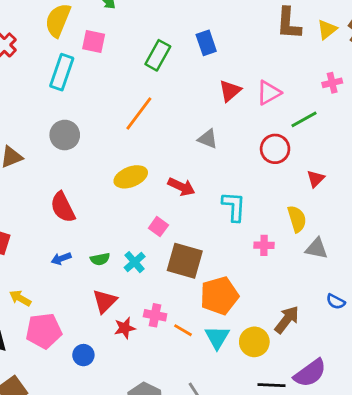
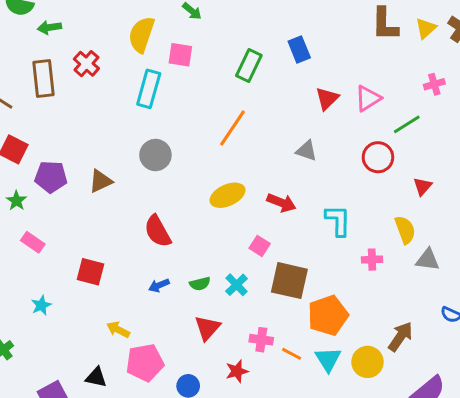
red star: (125, 328) -> (237, 371), moved

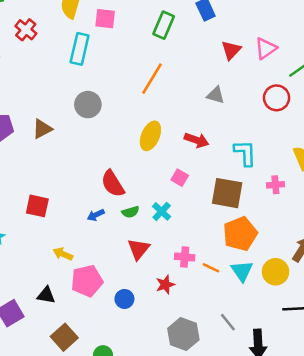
yellow ellipse: (227, 195) -> (150, 136), turned -40
red semicircle: (158, 231) -> (113, 184), moved
brown square: (289, 281) -> (227, 193), moved

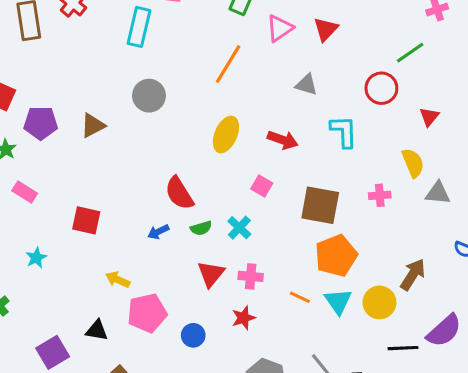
pink triangle: (266, 48) -> (280, 28), moved
cyan L-shape: (245, 153) -> (344, 132), moved
pink cross: (185, 257) -> (251, 276), moved

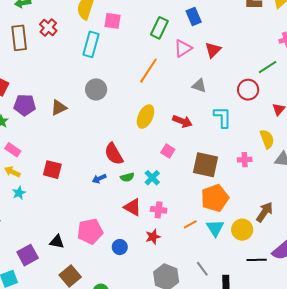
red triangle: (211, 274) -> (133, 207), turned -42
yellow arrow: (118, 280) -> (12, 172), moved
orange line: (300, 297) -> (190, 224), turned -56

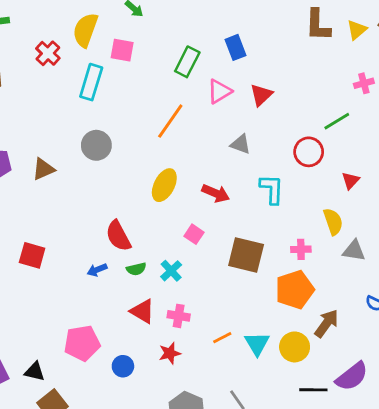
red cross: (48, 27) -> (48, 53), moved
orange pentagon: (215, 198) -> (295, 290), moved
black triangle: (57, 242) -> (35, 372), moved

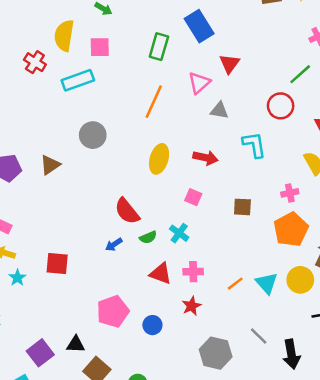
blue rectangle: (236, 47) -> (199, 26), size x1.4
cyan rectangle: (91, 82) -> (78, 80), turned 64
pink triangle: (219, 91) -> (199, 83), moved
red square: (32, 255) -> (57, 264), moved
brown square: (246, 255) -> (242, 207), size x0.6

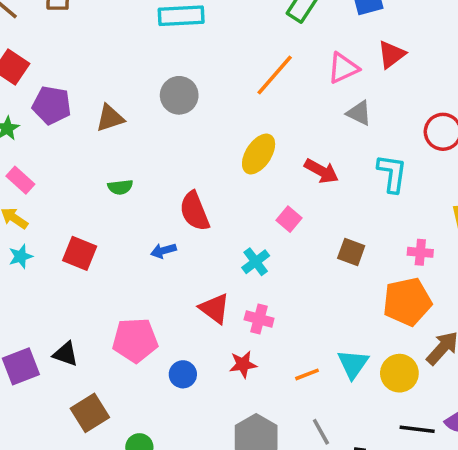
green semicircle: (148, 237) -> (120, 187), moved
orange line: (235, 284) -> (307, 374), moved
black triangle: (76, 344) -> (65, 354), moved

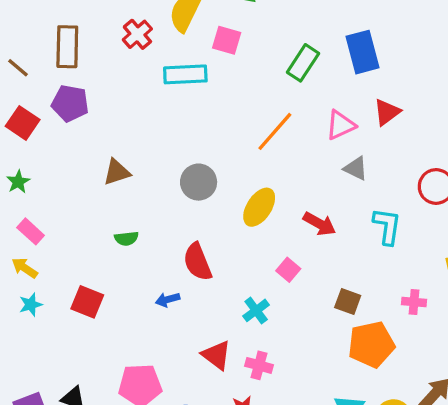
gray circle: (179, 95) -> (199, 182), moved
purple pentagon: (52, 105) -> (70, 103), moved
orange pentagon: (407, 302) -> (371, 344), moved

